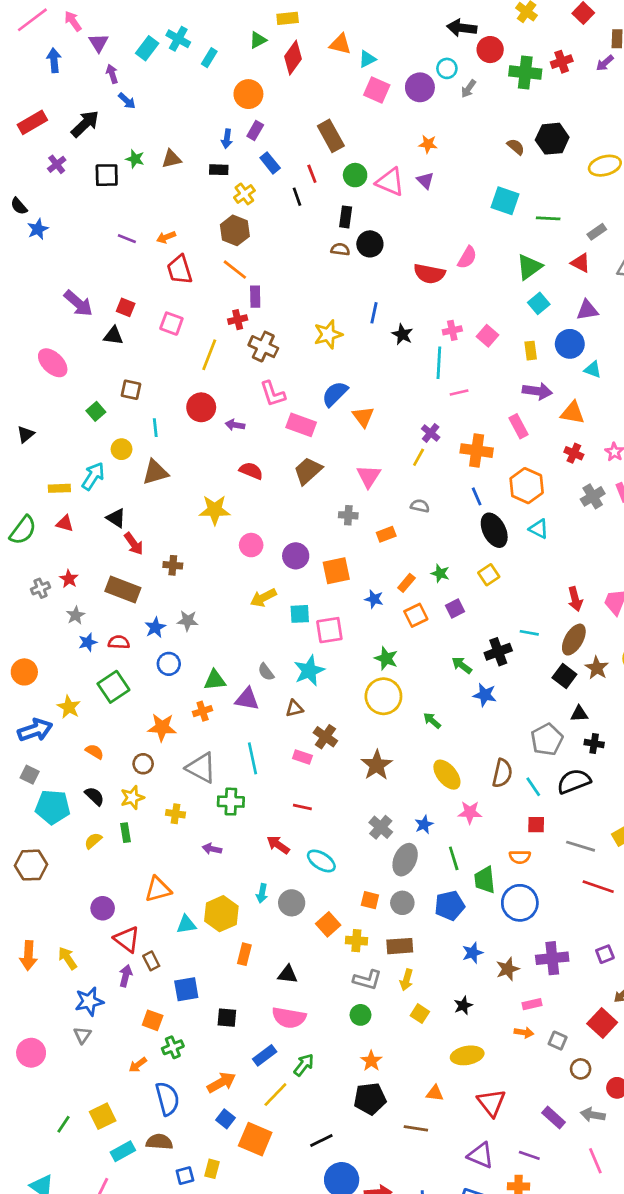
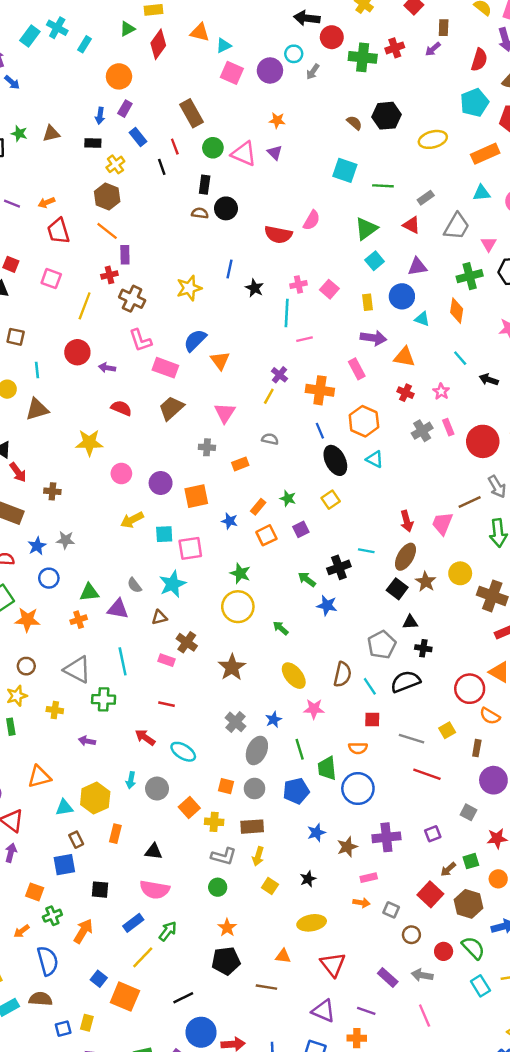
orange star: (162, 727) -> (27, 620), moved
brown rectangle: (151, 961) -> (76, 840), moved
orange arrow: (221, 1082) -> (83, 931), moved, turned -30

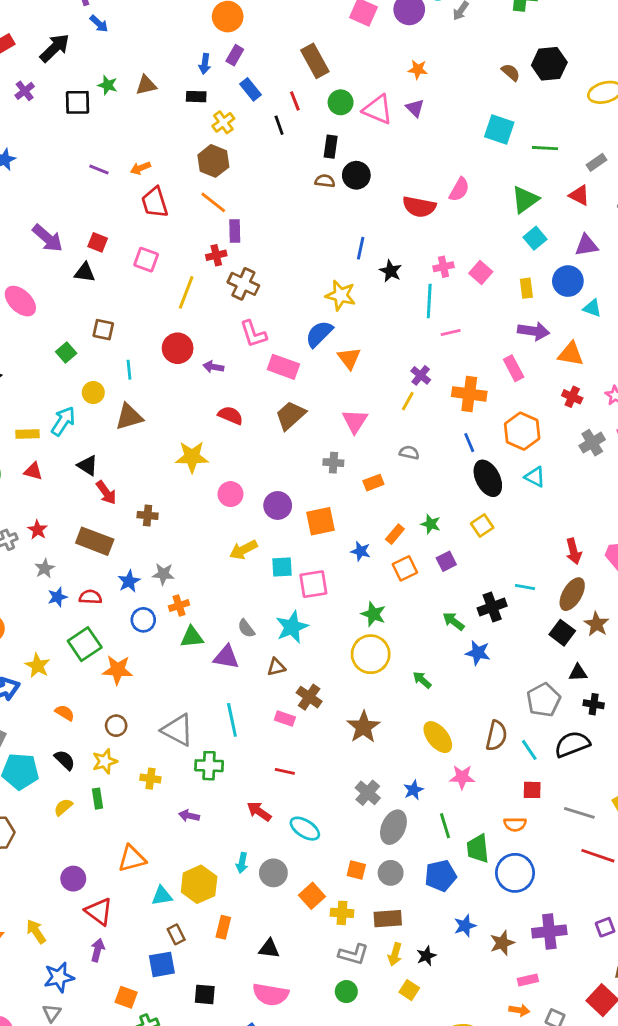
yellow star: (189, 288) -> (341, 295), moved, turned 30
orange cross: (79, 620) -> (179, 606), moved
black star: (308, 879) -> (426, 956), moved

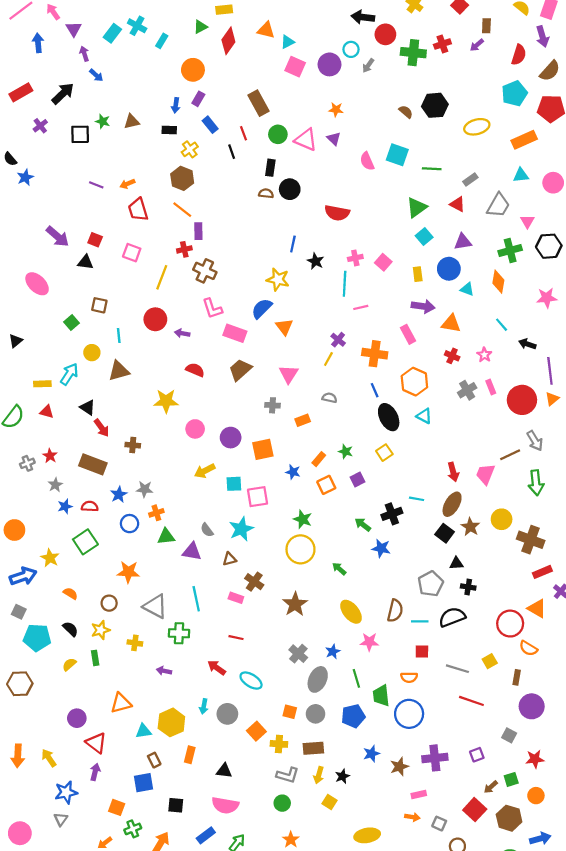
pink semicircle: (459, 190) -> (367, 161), moved, turned 126
orange star: (118, 670) -> (128, 572), moved
cyan line: (529, 750) -> (420, 621), turned -56

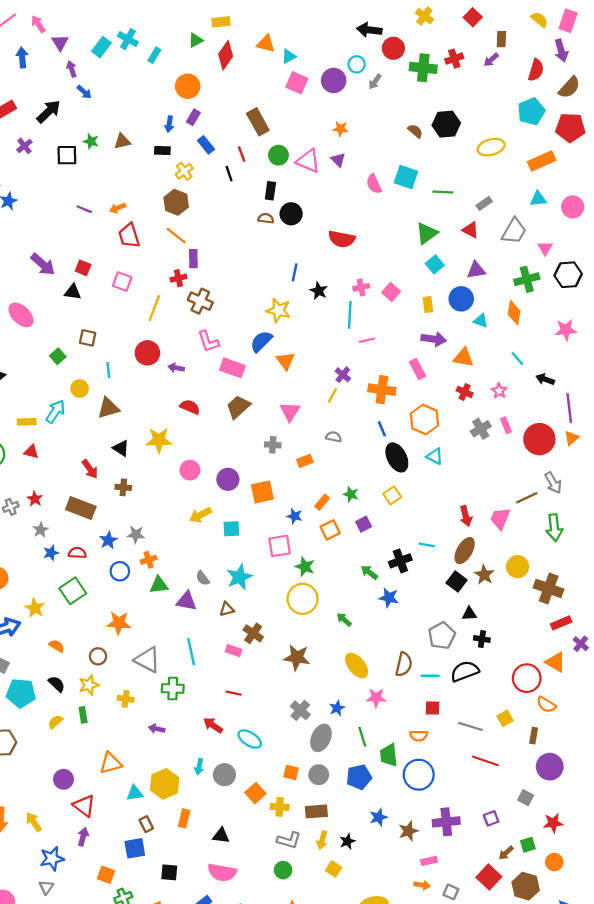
black triangle: (88, 407) -> (121, 448), moved
pink square: (257, 497) -> (280, 546), moved
brown star: (295, 604) -> (297, 657), turned -30

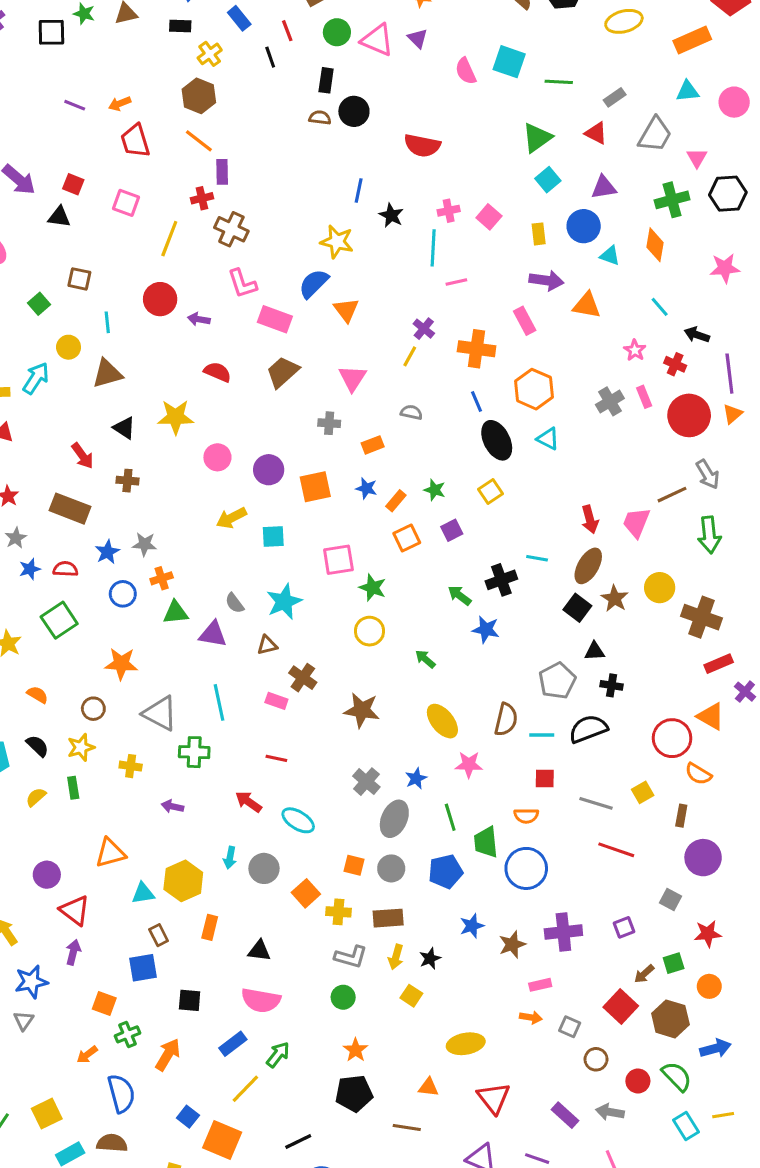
red cross: (465, 392) -> (675, 364), moved
blue star: (295, 516) -> (366, 488), moved
yellow circle: (303, 599) -> (369, 631), size x0.7

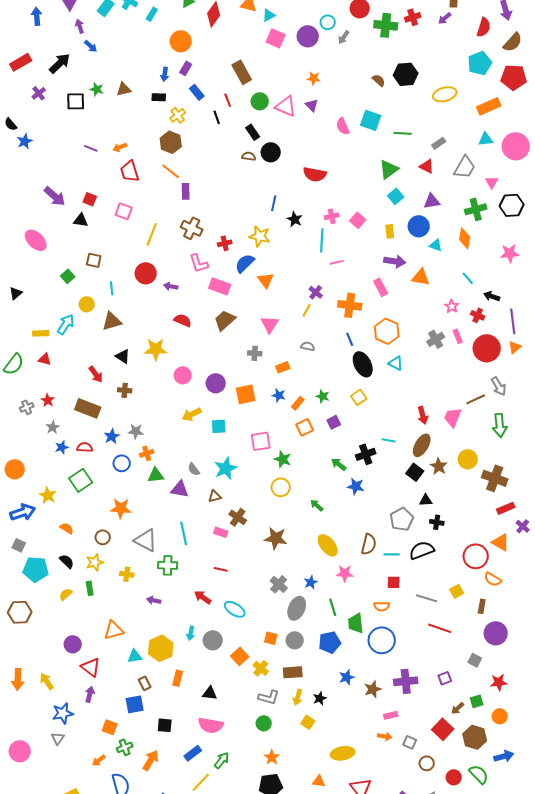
black rectangle: (326, 80) -> (253, 132), turned -42
pink circle: (734, 102) -> (516, 146), size x1.4
red cross: (202, 198) -> (225, 243), moved
yellow cross: (338, 912) -> (261, 668), turned 35

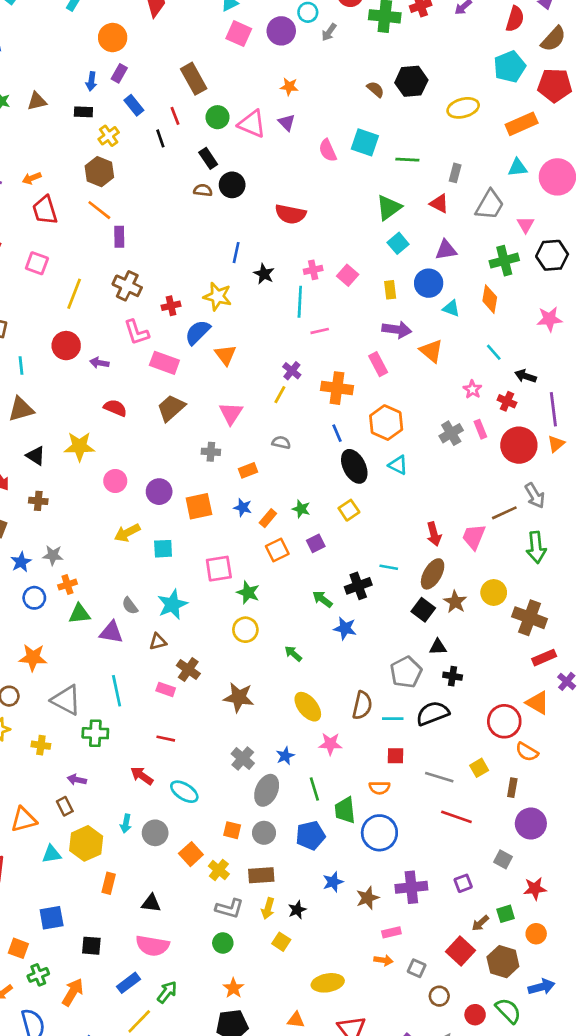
gray rectangle: (439, 143) -> (455, 173), turned -40
orange triangle: (421, 277) -> (431, 351), turned 30
brown rectangle: (145, 683) -> (65, 806), moved

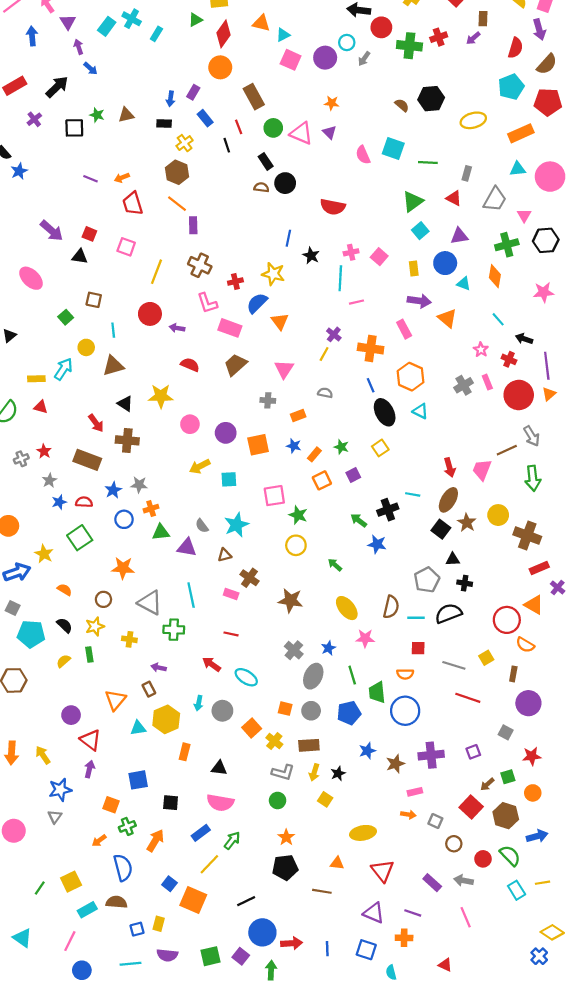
orange circle: (113, 38) -> (220, 67), moved
brown cross: (38, 501) -> (127, 440), size x1.5
orange triangle: (24, 820) -> (115, 700), turned -35

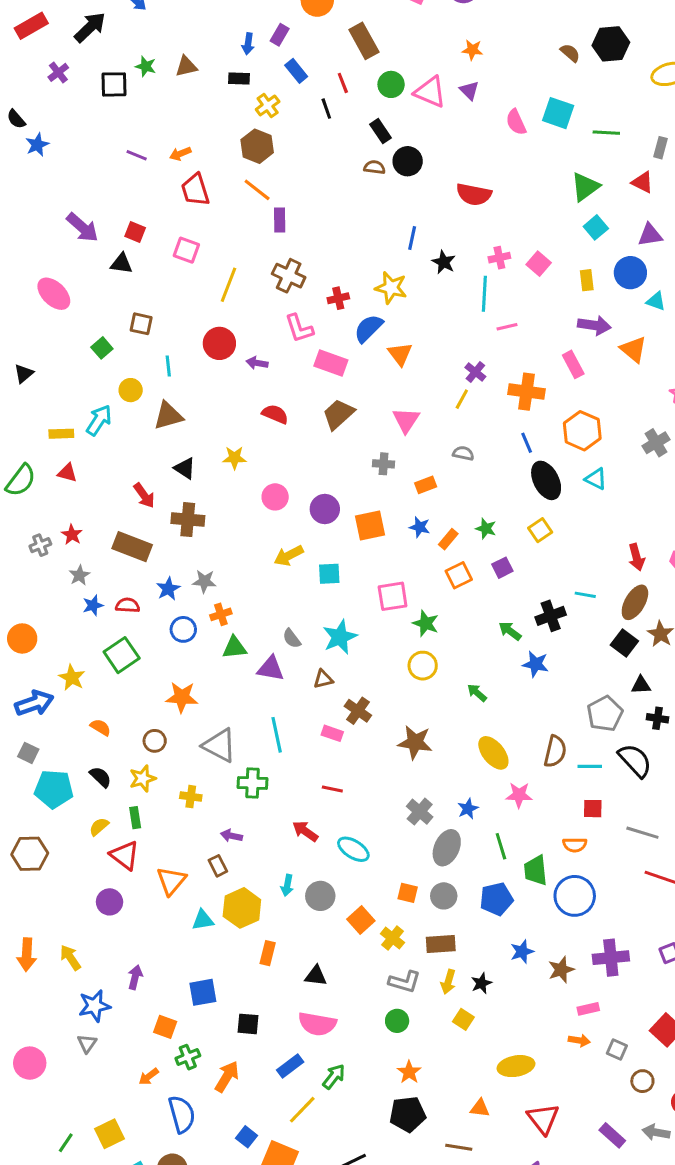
yellow star: (161, 396) -> (234, 458), size x0.7
black semicircle: (448, 613) -> (635, 760), turned 68
red triangle: (90, 740) -> (125, 855), moved

